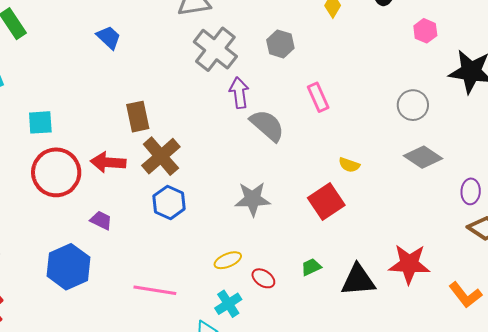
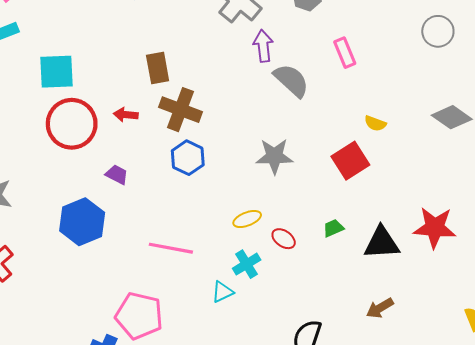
gray circle: (413, 105) -> (438, 31), moved
cyan square: (40, 122) -> (57, 72), size x1.4
brown cross: (161, 156) -> (181, 110), turned -30
red arrow: (108, 162) -> (126, 115), size x0.7

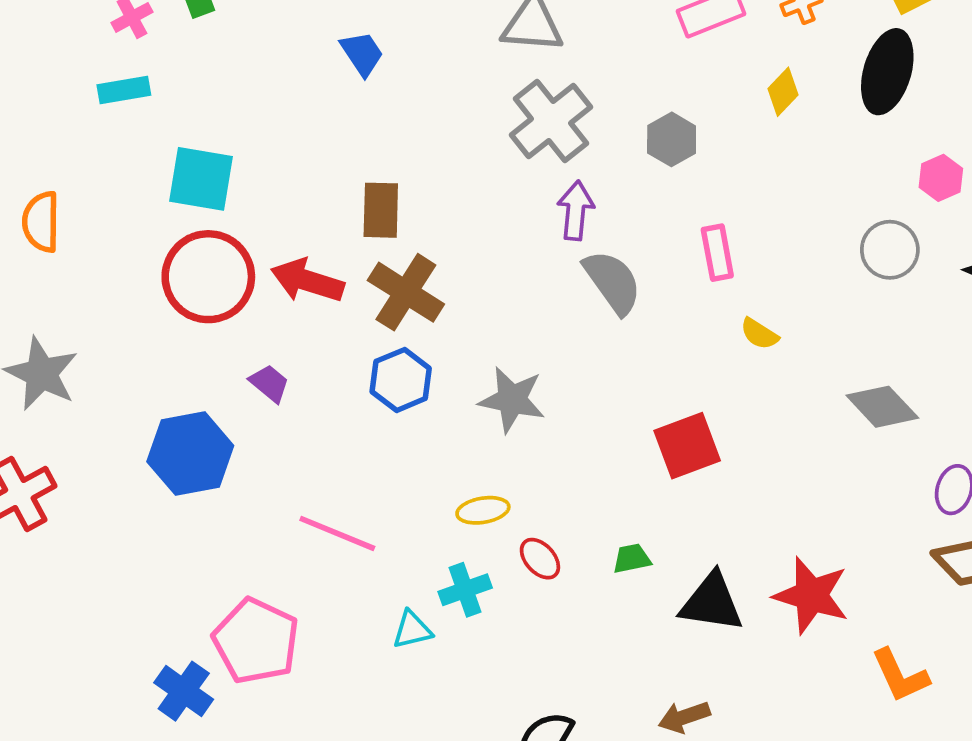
red arrow: (126, 115) -> (307, 281), size x1.6
yellow semicircle: (375, 123) -> (759, 334), moved
gray star: (274, 156) -> (512, 400), moved

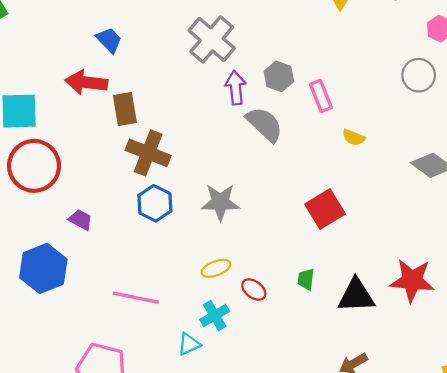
blue trapezoid: (362, 54) -> (109, 40), moved
gray hexagon: (672, 139) -> (279, 76), moved
red arrow: (307, 281) -> (86, 82), moved
green trapezoid: (632, 558) -> (306, 279), turned -60

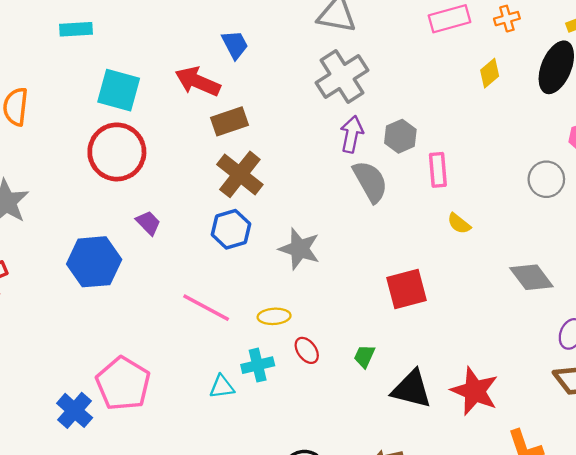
brown rectangle: (125, 109) -> (229, 121), turned 64
pink line: (136, 298) -> (206, 308), moved

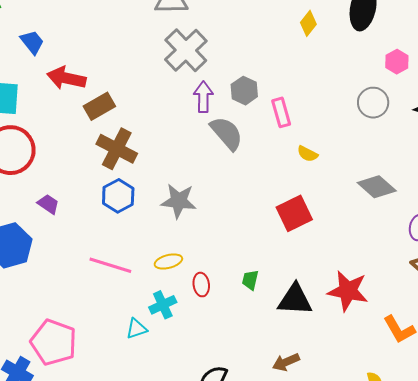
blue trapezoid: (235, 45) -> (32, 42), moved
red square: (406, 289) -> (294, 213), moved
red ellipse: (307, 350) -> (201, 285), turned 40

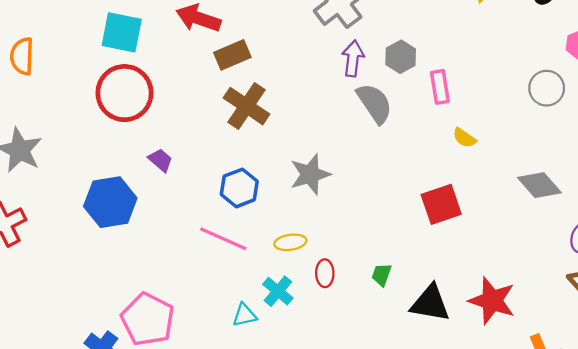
blue hexagon: (118, 196) -> (239, 188), moved
gray star: (179, 201) -> (310, 174), turned -30
cyan cross: (163, 305) -> (278, 291), turned -32

